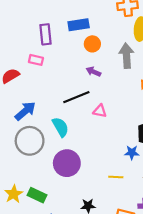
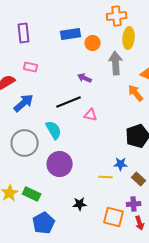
purple rectangle: (46, 34) -> (24, 33), moved
orange circle: (92, 44) -> (93, 43), moved
blue arrow: (25, 111) -> (24, 103), moved
blue star: (132, 153) -> (121, 164), moved

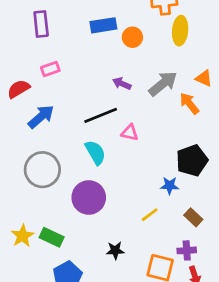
gray arrow: (116, 63) -> (163, 84), moved, turned 55
pink rectangle: (31, 67) -> (50, 69), turned -32
cyan semicircle: (54, 130) -> (95, 152), moved
blue star: (121, 164) -> (170, 186), moved
yellow line: (106, 177) -> (150, 215), turned -40

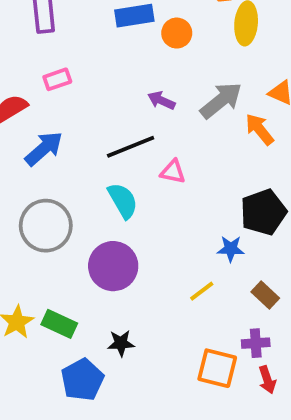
black star: (115, 250) -> (121, 343), moved

